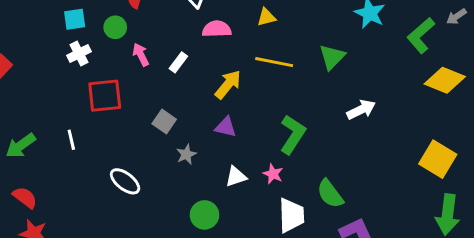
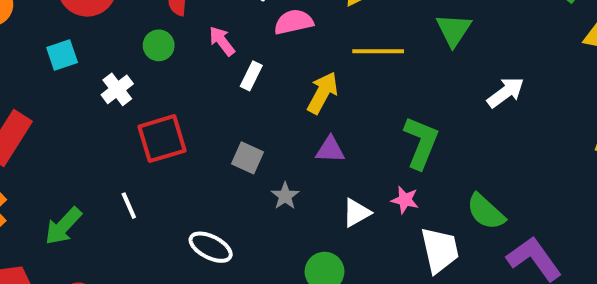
cyan square: (75, 19) -> (62, 55), moved
pink arrow: (141, 55) -> (222, 41), moved

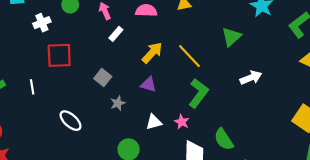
yellow line: (378, 51) -> (189, 56), moved, turned 32

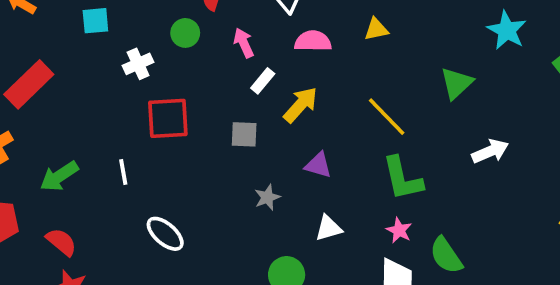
yellow arrow: (152, 53) -> (300, 105), moved
gray square: (103, 78) -> (244, 134), moved, turned -35
green L-shape: (198, 93) -> (402, 179), turned 132
white ellipse: (71, 121) -> (165, 234), moved
pink star: (182, 122) -> (399, 230), moved

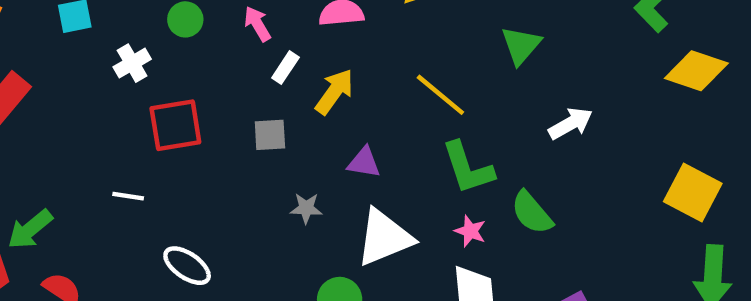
white line: (123, 172) -> (128, 196), turned -65
green arrow: (59, 176) -> (30, 229), moved
gray star: (267, 197) -> (306, 208), turned 30
white triangle: (328, 228) -> (384, 238), size x1.8
green semicircle: (446, 255) -> (532, 213), moved

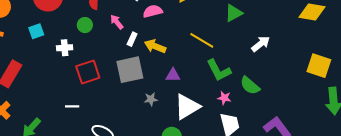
green triangle: (521, 45) -> (234, 13), turned 30
white cross: (132, 63) -> (65, 48), turned 35
yellow arrow: (334, 92) -> (155, 46), turned -95
gray square: (270, 135) -> (130, 70), size x1.8

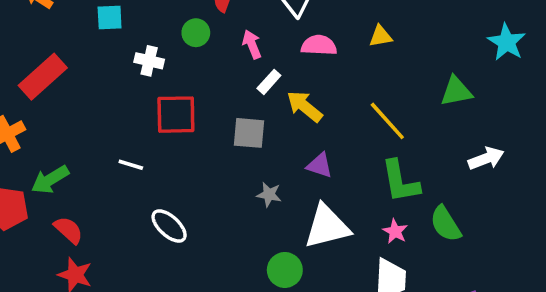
gray square: (130, 70) -> (249, 133), size x0.7

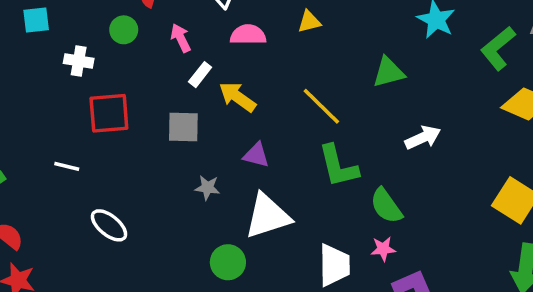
pink star: (395, 231) -> (383, 249), moved, turned -30

